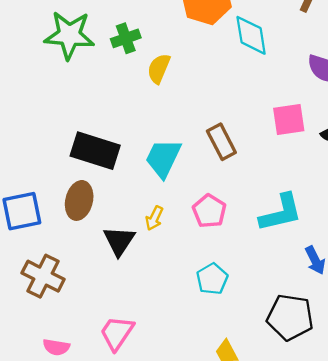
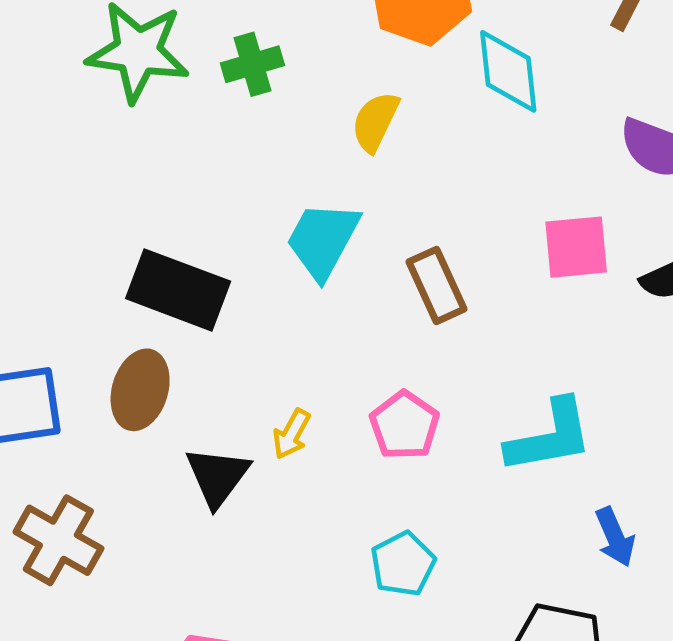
yellow semicircle: (159, 69) -> (375, 122), moved
cyan trapezoid: (163, 158) -> (323, 240), moved

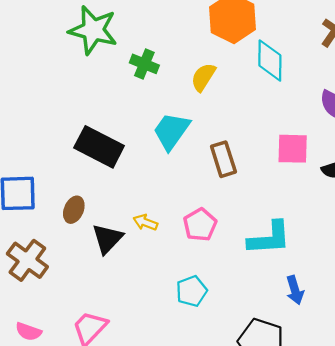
green cross: (252, 64) -> (144, 64), moved, turned 32
brown ellipse: (140, 390) -> (74, 210), moved, size x0.7
yellow arrow: (291, 434) -> (145, 222), turned 75

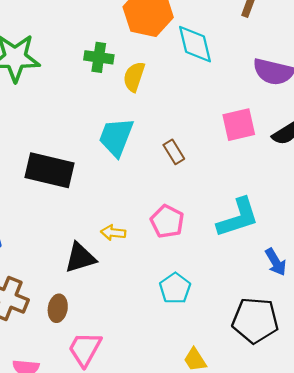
green cross: (144, 64) -> (99, 57), moved
brown rectangle: (223, 159) -> (174, 152), size x0.7
brown ellipse: (74, 210) -> (58, 308), moved
black triangle: (107, 239) -> (80, 258), turned 44

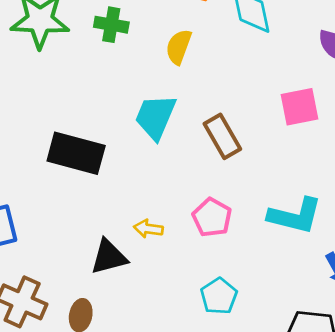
green cross: (99, 57) -> (111, 25), moved
brown rectangle: (174, 152) -> (222, 136), size x1.5
cyan L-shape: (238, 218) -> (295, 216), turned 30

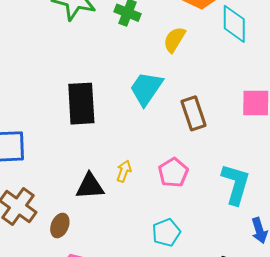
black rectangle: (76, 153) -> (81, 104), turned 60
cyan L-shape: (295, 216) -> (236, 184), turned -99
yellow arrow: (148, 229) -> (124, 171), turned 90

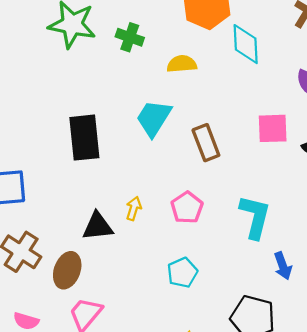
yellow semicircle: (174, 40) -> (182, 64), turned 56
brown ellipse: (60, 226) -> (67, 270), size x1.4

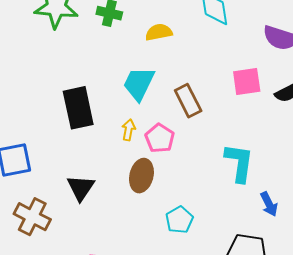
yellow arrow: (134, 208) -> (129, 130), moved
pink pentagon: (187, 208) -> (160, 138), moved
black triangle: (98, 226) -> (81, 188), moved, turned -44
brown ellipse: (67, 270) -> (141, 176), moved

